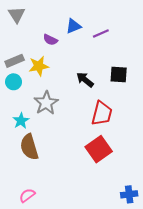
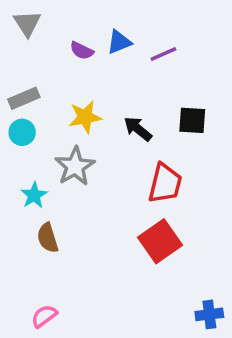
purple semicircle: (50, 40) -> (82, 51), moved
yellow star: (39, 66) -> (85, 117), moved
brown semicircle: (29, 147) -> (48, 238), size x0.7

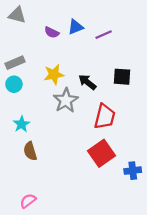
gray triangle: (27, 23) -> (17, 15), turned -42
gray star: (75, 166) -> (66, 100), moved
blue cross: (209, 314) -> (133, 171), moved

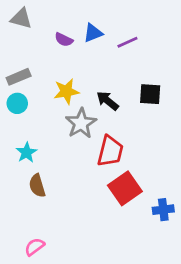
red trapezoid: (105, 117) -> (110, 151), moved

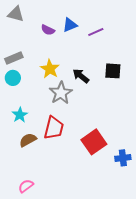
yellow star: (66, 91) -> (50, 69), turned -30
red trapezoid: (110, 151) -> (54, 128), moved
brown semicircle: (37, 186) -> (28, 140), turned 78

